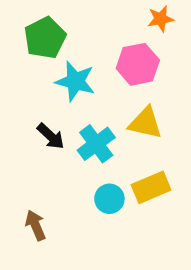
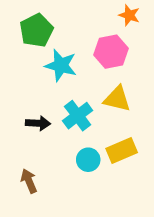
orange star: (161, 19) -> (129, 15), turned 30
black arrow: (51, 136) -> (38, 123), moved, turned -40

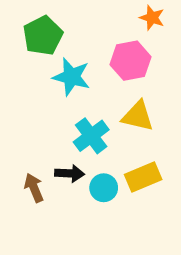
black arrow: (38, 123) -> (70, 173), moved
brown arrow: (29, 181) -> (34, 188), moved

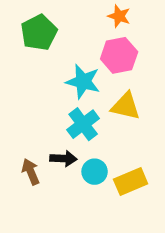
orange star: (152, 18) -> (119, 16), moved
cyan star: (71, 77) -> (83, 82), moved
yellow rectangle: (143, 177) -> (131, 181), moved

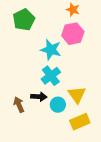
yellow triangle: (126, 106) -> (77, 95), moved, turned 42
yellow rectangle: (131, 181) -> (80, 122), moved

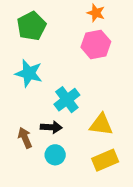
cyan star: (51, 50) -> (29, 73), moved
yellow triangle: (77, 95) -> (101, 125), turned -48
cyan circle: (58, 105) -> (55, 155), moved

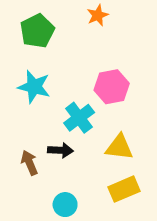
orange star: (96, 13) -> (98, 15), moved, turned 30
pink hexagon: (96, 44) -> (112, 87), moved
cyan circle: (55, 155) -> (65, 205), moved

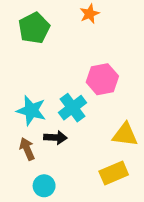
cyan star: (34, 87) -> (31, 110), moved
yellow triangle: (119, 147) -> (125, 135), moved
cyan circle: (65, 205) -> (44, 186), moved

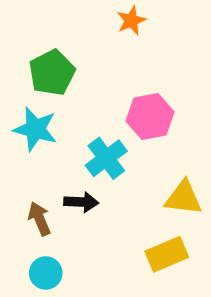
green pentagon: (34, 28) -> (52, 73), moved
cyan star: (31, 110) -> (35, 129), moved
cyan circle: (44, 186) -> (46, 273), moved

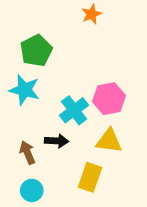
pink hexagon: (150, 116) -> (109, 99), moved
yellow triangle: (183, 198) -> (109, 141), moved
yellow rectangle: (167, 254) -> (90, 177), moved, turned -48

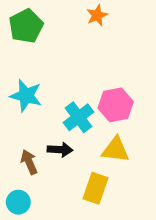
green pentagon: (36, 51) -> (26, 26), moved
cyan circle: (32, 190) -> (18, 202), moved

